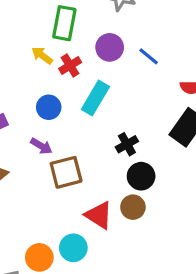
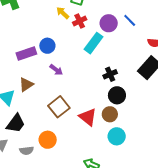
purple circle: (110, 47) -> (109, 23), moved
blue circle: (49, 107) -> (47, 46), moved
brown square: (66, 172) -> (59, 107), moved, turned -30
cyan circle: (73, 248) -> (117, 136), moved

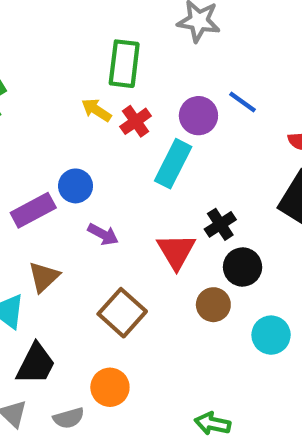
brown circle: (110, 114) -> (213, 305), moved
red triangle: (88, 117) -> (176, 251), moved, turned 30
cyan circle: (117, 136) -> (271, 335), moved

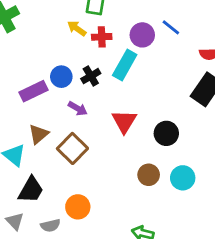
red cross: (136, 121) -> (102, 37), turned 30
black cross: (220, 224) -> (91, 76), moved
brown circle: (213, 305) -> (149, 175), moved
brown square: (122, 313) -> (72, 148), moved

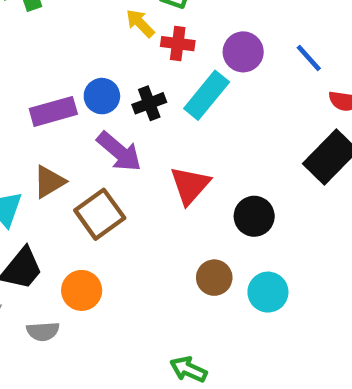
blue line: (171, 27) -> (309, 58), moved
purple arrow: (78, 108) -> (119, 152), size x1.5
orange circle: (78, 207) -> (82, 290), moved

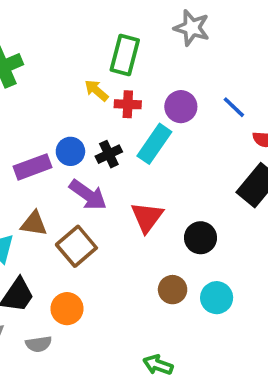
brown triangle: (49, 182) -> (34, 224), turned 44

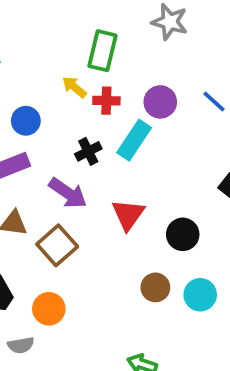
blue circle: (70, 151) -> (26, 121), moved

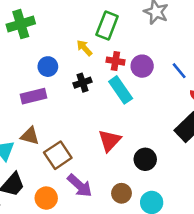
red cross: (106, 101) -> (115, 61), moved
cyan rectangle: (134, 140) -> (121, 90), turned -76
black cross: (88, 151) -> (83, 83), moved
purple arrow: (68, 193) -> (80, 186), moved

